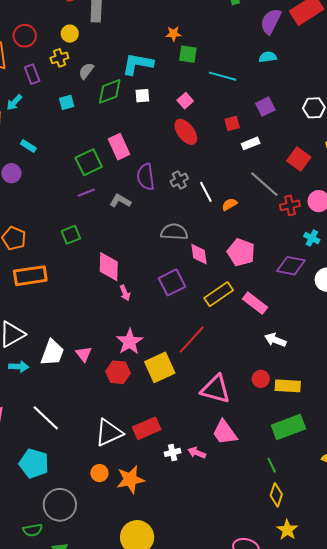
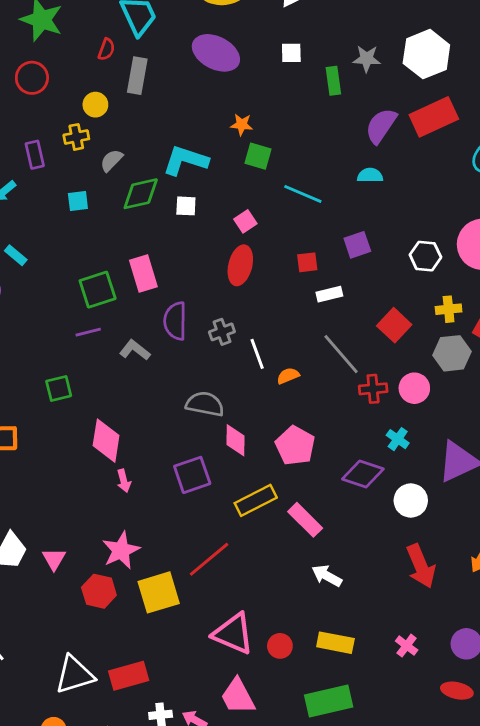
red circle: (25, 36) -> (32, 78), moved
red ellipse: (186, 132) -> (240, 265), turned 44
red circle: (261, 379) -> (280, 646), moved

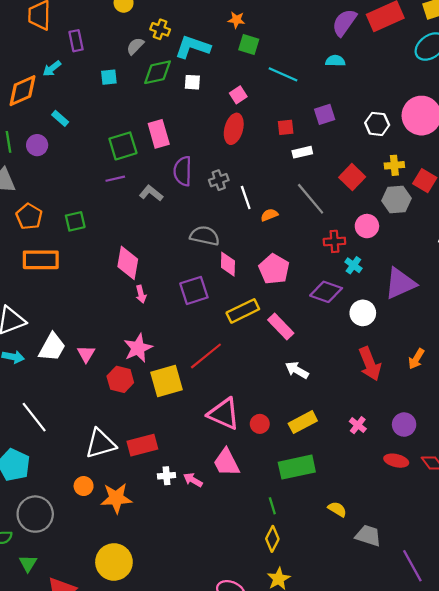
yellow cross: (76, 137) -> (160, 29), moved, turned 30
green square: (59, 388) -> (75, 221), moved
red cross: (373, 389) -> (334, 241), moved
yellow rectangle: (335, 643) -> (303, 422), turned -40

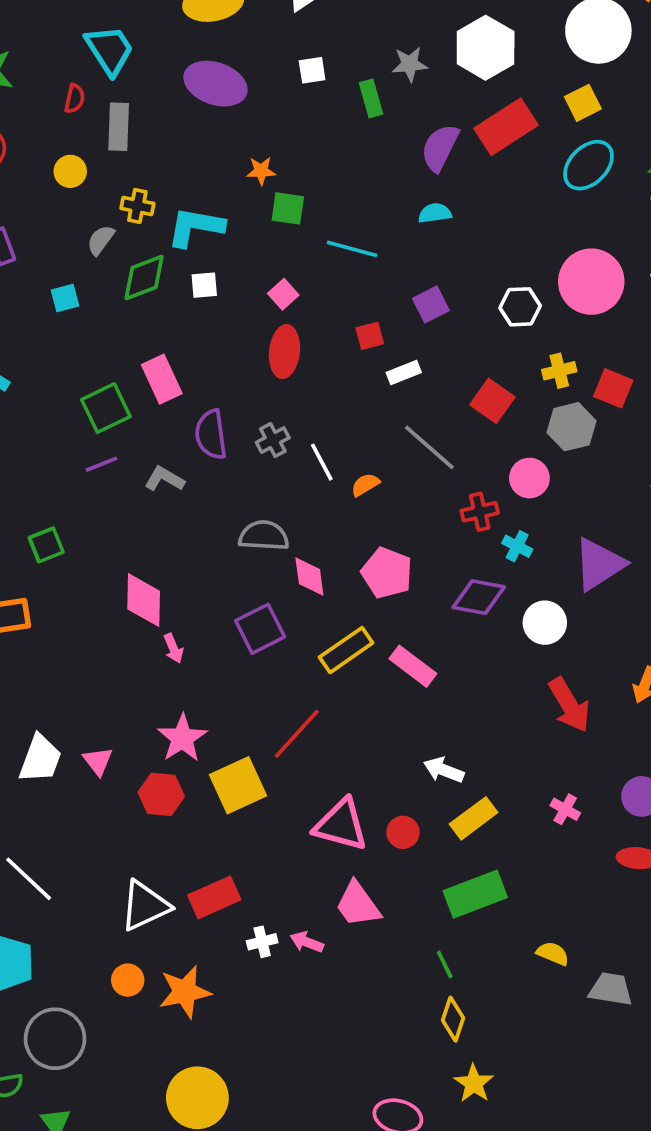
white arrow: (297, 370) -> (444, 770), moved

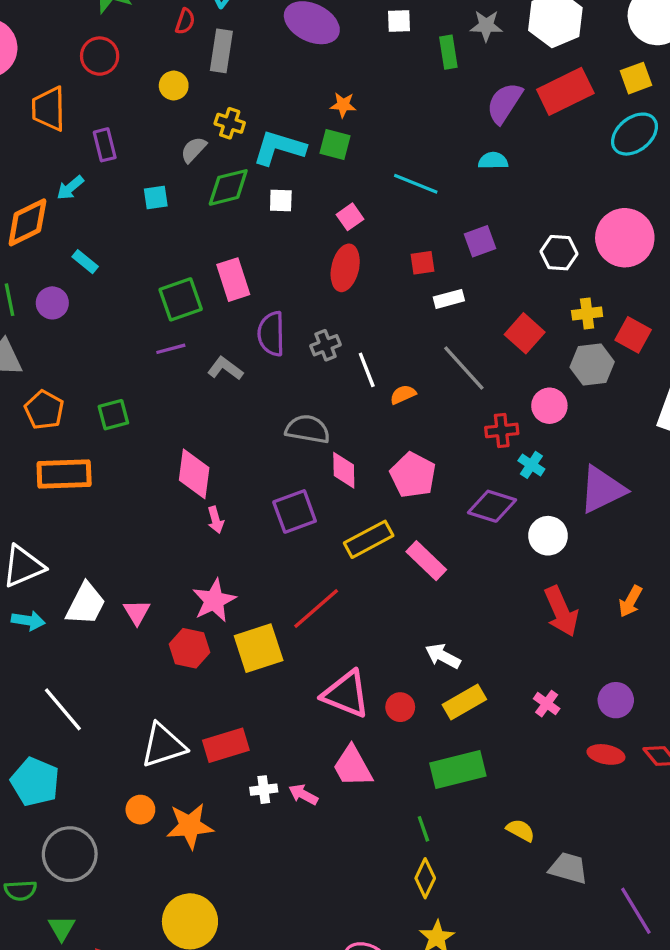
green square: (288, 208) -> (335, 144), moved

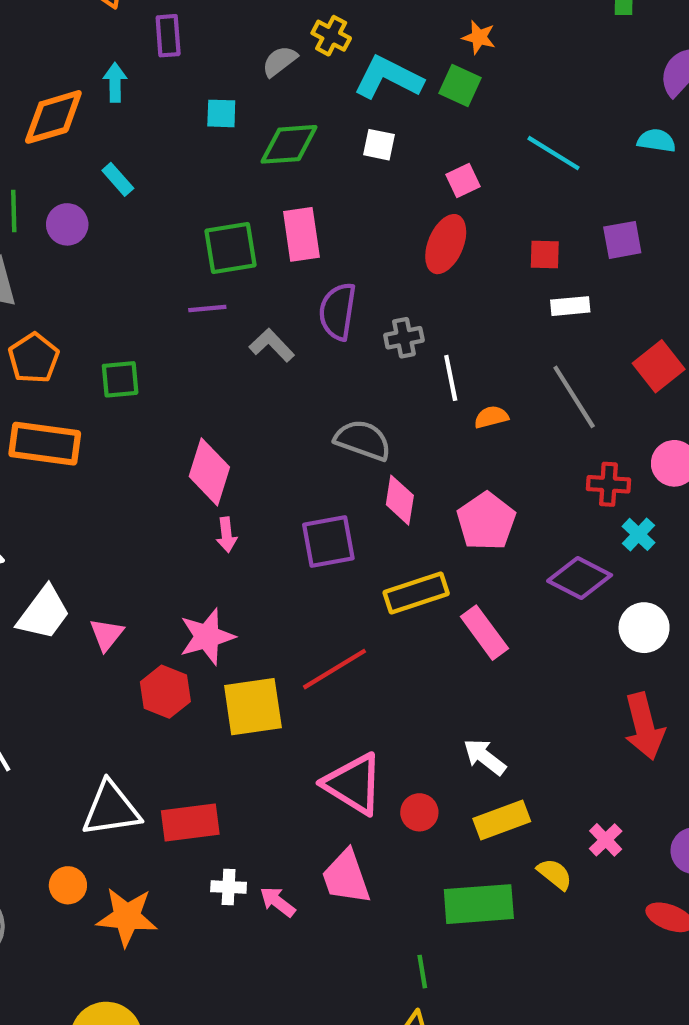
green diamond: (228, 187) -> (289, 144), moved
cyan arrow: (70, 188) -> (115, 82), turned 120
yellow semicircle: (521, 830) -> (555, 874), moved

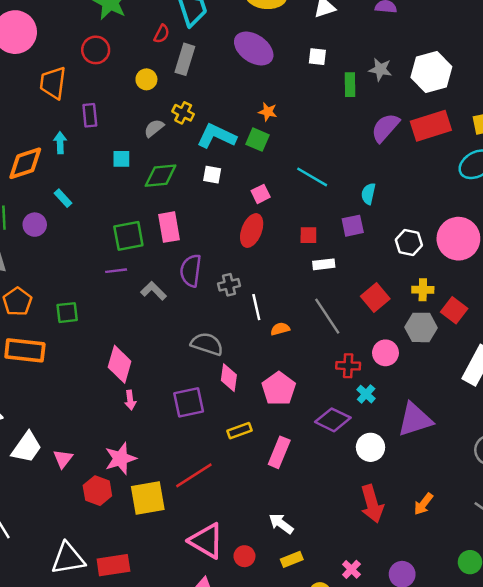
cyan semicircle: (656, 141) -> (368, 194), moved, turned -85
yellow rectangle: (416, 593) -> (240, 431), size x0.7
pink rectangle: (484, 633) -> (279, 452), turned 60
yellow rectangle: (502, 820) -> (292, 559), size x0.7

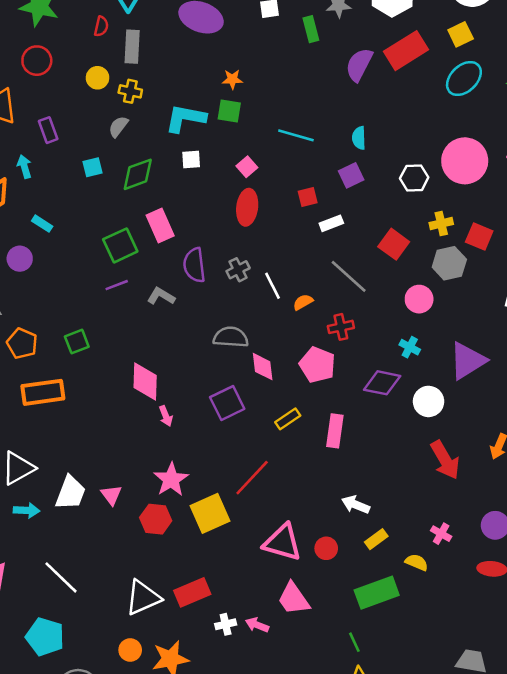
yellow cross: (183, 113) -> (130, 91), moved
red cross: (348, 366) -> (341, 327), moved

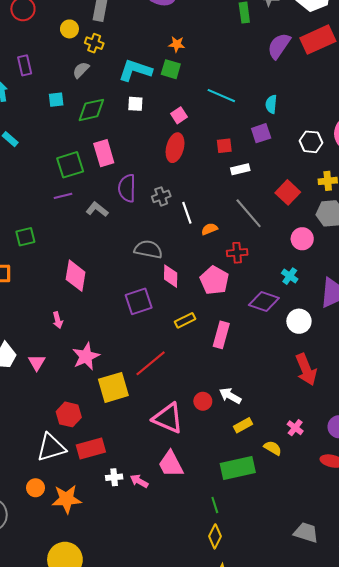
pink arrow: (166, 416) -> (58, 320), moved
red hexagon: (156, 519) -> (69, 414), moved
red circle: (326, 548) -> (203, 401), moved

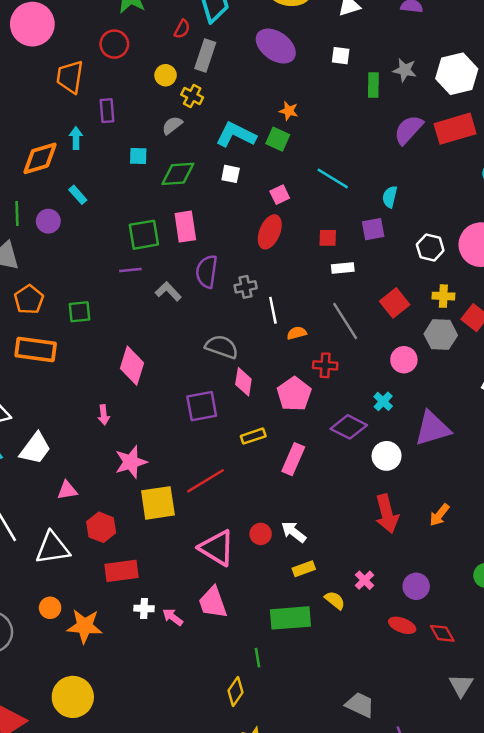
pink triangle: (37, 362) -> (67, 490), moved, turned 42
white triangle: (51, 447) -> (53, 548), moved
yellow diamond: (215, 536) -> (235, 692), moved

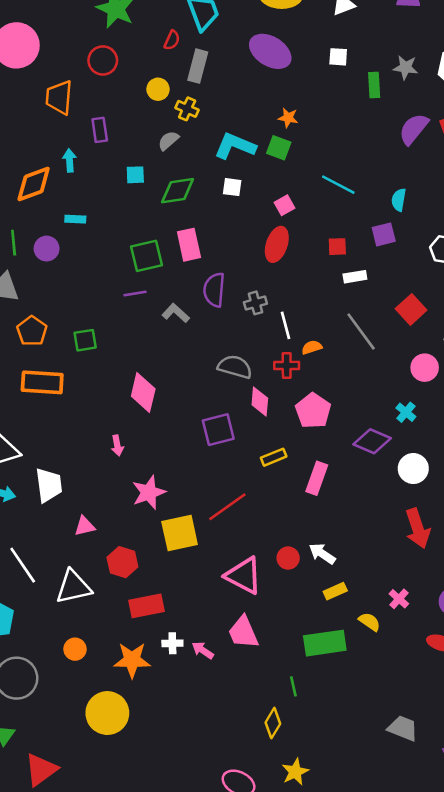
cyan rectangle: (78, 195) -> (75, 219), turned -42
red cross: (325, 365) -> (287, 365), moved
white trapezoid: (35, 449) -> (49, 485), turned -40
orange star: (85, 626) -> (132, 660), moved
yellow circle: (73, 697) -> (107, 713), moved

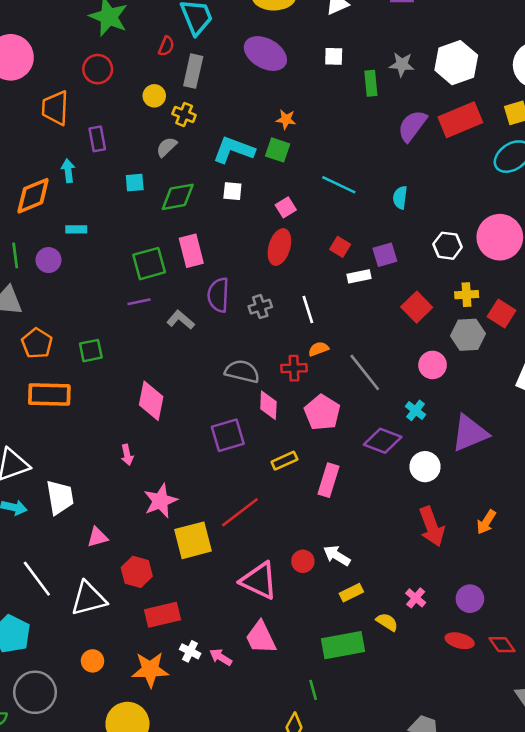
purple square: (384, 234) -> (385, 255), moved
red square: (337, 247) -> (340, 247), turned 36
white line: (286, 325) -> (308, 310), moved
gray line: (361, 332) -> (365, 372), moved
white cross: (172, 643) -> (190, 651), turned 30

